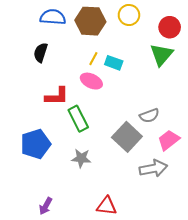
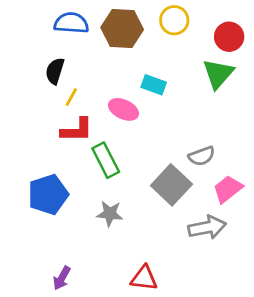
yellow line: (93, 59) -> (71, 97), moved

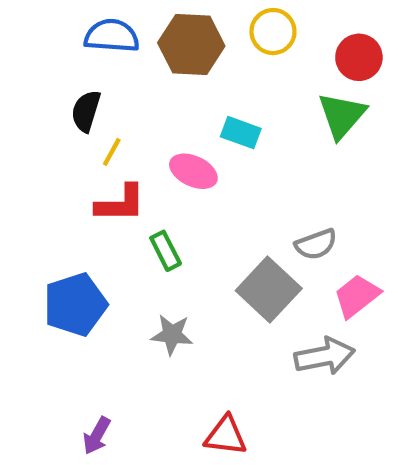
green rectangle: (106, 160) -> (166, 251), size x0.7

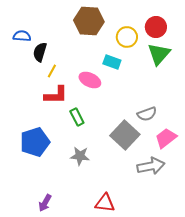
yellow circle: (273, 32) -> (127, 37), moved
blue semicircle: (112, 36) -> (22, 36), moved, size x0.7
red circle: (359, 57) -> (156, 27), moved

